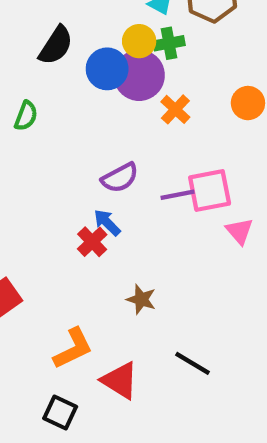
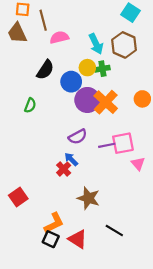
purple circle: (139, 75) -> (87, 100), moved
orange cross: (175, 109) -> (106, 102), size x1.6
brown star: (141, 299) -> (88, 198), size x1.5
black square: (60, 412) -> (51, 239), moved

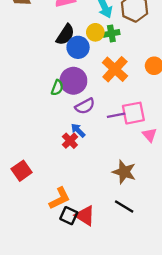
black semicircle: (45, 70) -> (65, 35), moved
purple circle: (87, 100) -> (73, 81), moved
green semicircle: (30, 105) -> (57, 88), moved
brown star: (88, 198) -> (124, 172), moved
black square: (51, 239) -> (69, 216), moved

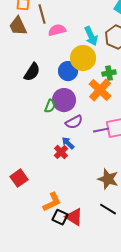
yellow circle: (95, 32) -> (83, 58), size x1.6
green cross: (111, 33) -> (109, 73), moved
black semicircle: (65, 35) -> (32, 72), moved

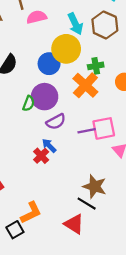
black line: (108, 209) -> (87, 204), moved
black square: (60, 217) -> (15, 230), moved, turned 35
red triangle: (74, 217) -> (74, 224), moved

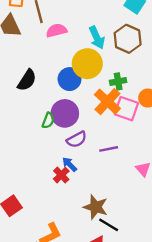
pink square: (104, 128) -> (126, 109), moved, turned 30
brown star: (95, 186) -> (96, 207), moved

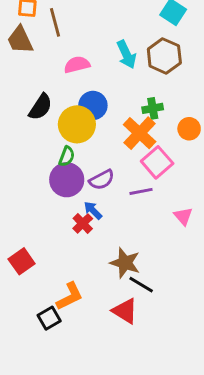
pink semicircle: (56, 30) -> (77, 65), moved
yellow circle: (87, 64) -> (77, 124), moved
pink square: (126, 109) -> (157, 162), moved, turned 30
purple circle: (65, 113) -> (67, 180), moved

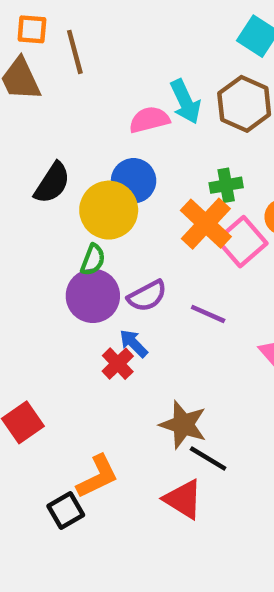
pink semicircle: (77, 65) -> (149, 120), moved
pink square: (157, 162) -> (242, 242), moved
purple line: (141, 191) -> (208, 314), turned 35

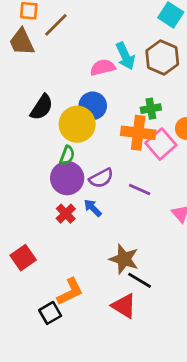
brown line: (75, 52) -> (56, 25), turned 60
orange cross: (206, 224) -> (138, 133), turned -36
red cross: (118, 364) -> (66, 214), moved

